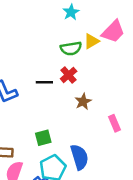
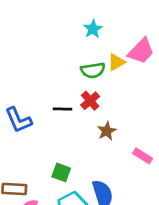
pink rectangle: (114, 123) -> (143, 156), turned -35
green square: (43, 138) -> (61, 172), turned 35

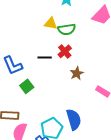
yellow triangle: (116, 62) -> (51, 23), moved, turned 40
green square: (61, 172) -> (27, 86), moved, turned 32

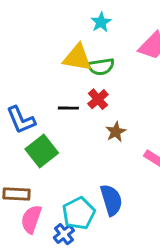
yellow triangle: (51, 23) -> (77, 58), size x1.5
green square: (27, 86) -> (42, 151), size x1.5

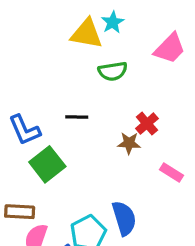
yellow triangle: (77, 58) -> (87, 34), moved
red cross: (98, 99) -> (147, 124), moved
brown star: (116, 132) -> (129, 143), turned 30

